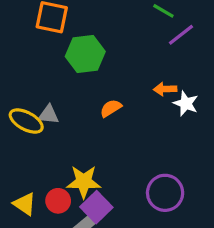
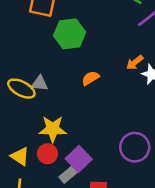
orange arrow: (165, 89) -> (135, 63), turned -36
yellow star: (84, 182) -> (53, 129), moved

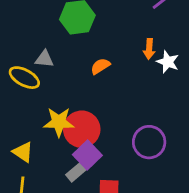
orange arrow: (135, 63) -> (149, 49), turned -48
gray triangle: (40, 83) -> (44, 59), moved
red circle: (47, 154) -> (82, 129), moved, size x1.6

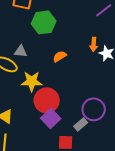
yellow star: (59, 122) -> (32, 81), moved
gray rectangle: (76, 172) -> (81, 124), moved

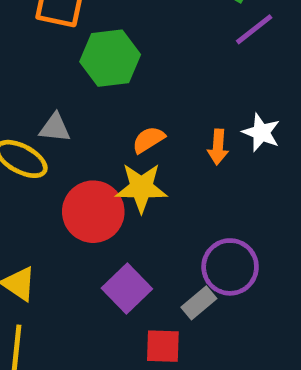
orange arrow: (94, 44) -> (218, 147), moved
yellow star: (32, 81) -> (141, 188), moved
red circle: (47, 100) -> (93, 212), moved

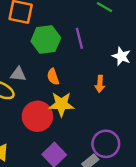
purple line: (254, 29) -> (79, 38), moved, turned -66
white star: (261, 133) -> (121, 56), moved
orange semicircle: (148, 140) -> (53, 77), moved, turned -77

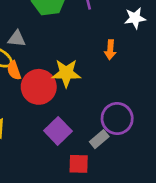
white star: (121, 56) -> (135, 18), turned -30
orange semicircle: (53, 77) -> (14, 70), moved

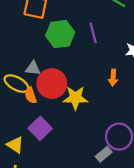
red circle: (39, 87) -> (52, 84), moved
purple square: (58, 131) -> (40, 128), moved

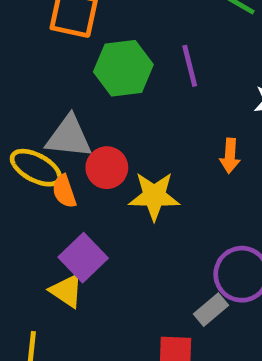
gray triangle: (33, 68) -> (69, 137), size x1.5
red circle: (52, 84) -> (107, 168), size x0.7
yellow triangle: (15, 145) -> (67, 291), moved

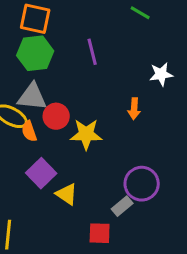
purple line: (190, 66) -> (92, 52), moved
green hexagon: (123, 68) -> (35, 53), moved
yellow triangle: (67, 291) -> (67, 194), moved

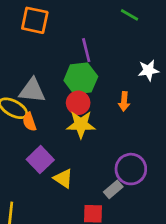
green hexagon: (35, 53) -> (81, 78), moved
red circle: (56, 116) -> (78, 103), moved

